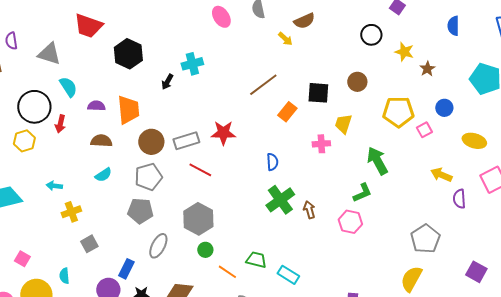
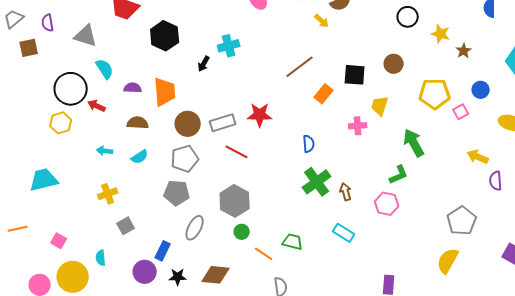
red arrow: (60, 124) -> (97, 106), turned 102
cyan arrow: (54, 186) -> (105, 151), moved
cyan rectangle: (288, 275) -> (344, 233), moved

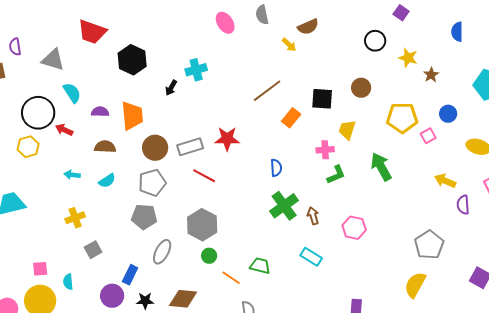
green L-shape: (399, 175) -> (336, 175), moved
pink square: (59, 241) -> (40, 269), moved, turned -35

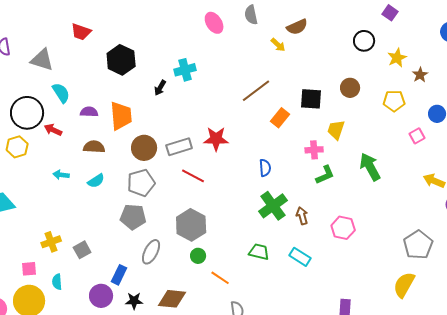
red trapezoid: (92, 32) -> (81, 32), size x0.7
yellow star: (408, 58) -> (397, 58), turned 30
yellow pentagon: (402, 118) -> (394, 101), moved, size x0.7
yellow cross: (75, 218) -> (51, 242), moved
green trapezoid: (260, 266) -> (259, 252), moved

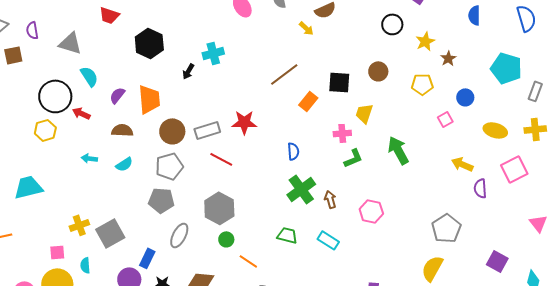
purple semicircle: (89, 112) -> (117, 95), turned -54
gray square: (82, 250) -> (110, 233), size x1.6

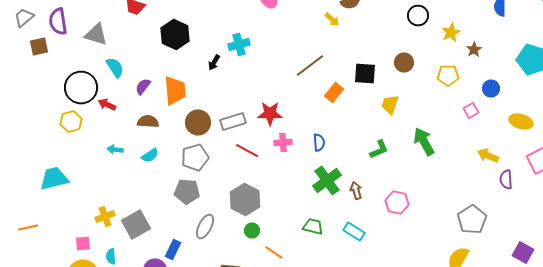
purple semicircle: (32, 30) -> (58, 22), size x1.5
pink cross: (342, 133) -> (283, 142), moved

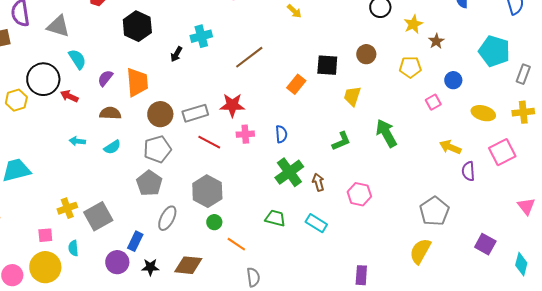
brown line: (310, 66) -> (249, 57), moved
yellow hexagon: (71, 122) -> (16, 100), moved
gray pentagon: (187, 192) -> (149, 183), turned 30

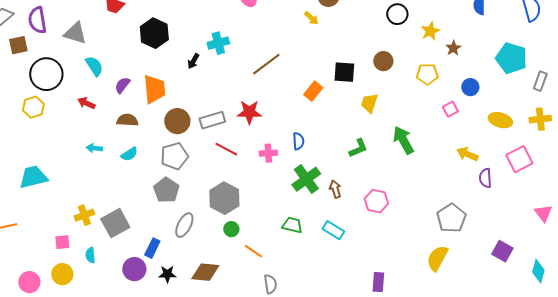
black circle: (43, 79) -> (46, 74), moved
pink cross: (245, 134) -> (268, 153), moved
yellow circle: (45, 267) -> (62, 274), size x0.7

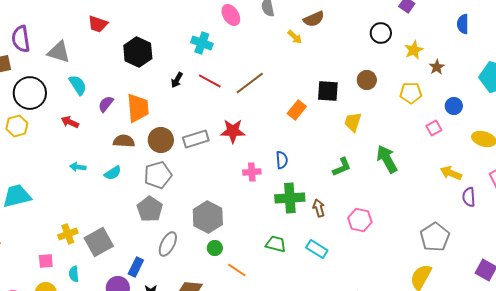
cyan cross: (218, 43) -> (202, 43), moved, turned 35
brown semicircle: (127, 120) -> (124, 141), moved
red line: (226, 149) -> (210, 81), moved
green cross: (306, 179) -> (290, 198), turned 32

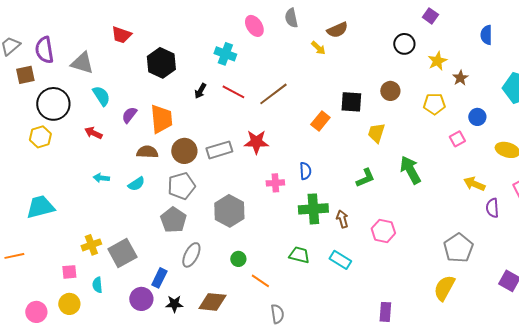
gray hexagon: (208, 217) -> (229, 211), moved

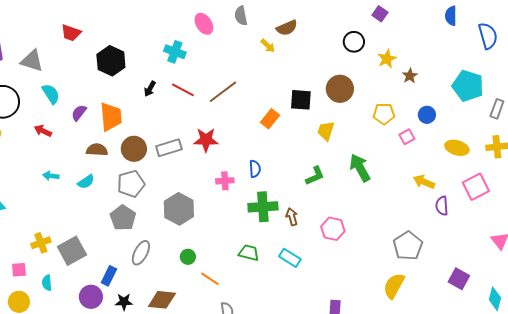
blue semicircle: (486, 35) -> (451, 16), moved
brown circle: (390, 91) -> (340, 89), size x1.4
yellow pentagon: (434, 104) -> (384, 114), moved

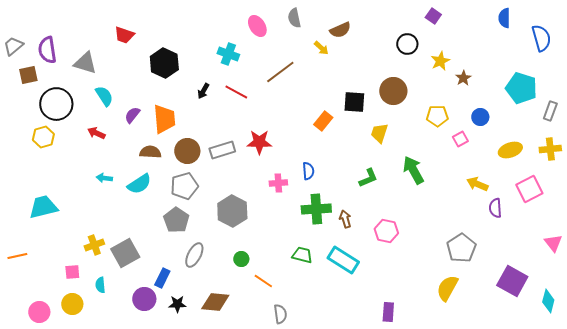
brown line: (223, 92) -> (280, 72), moved
yellow ellipse: (457, 148) -> (510, 150), turned -35
cyan semicircle: (86, 182) -> (139, 184), size x1.4
cyan rectangle: (290, 258) -> (343, 260), size x1.4
purple square: (459, 279) -> (512, 281), size x1.4

